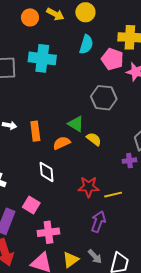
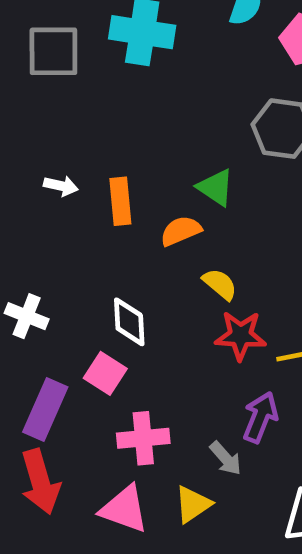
yellow semicircle: (94, 139) -> (220, 284), moved
white diamond: (47, 172) -> (129, 322), moved
gray arrow: (95, 256) -> (226, 458), moved

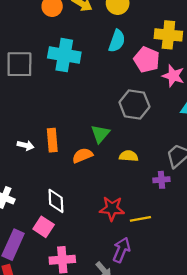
white arrow: (61, 186) -> (26, 145), moved
green triangle: (216, 187) -> (100, 134), turned 36
yellow semicircle: (220, 284) -> (129, 156), moved, turned -36

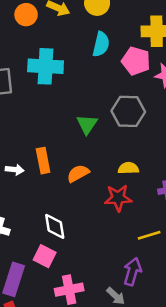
green triangle: (100, 134) -> (87, 124), moved
red star: (112, 209) -> (118, 198), moved

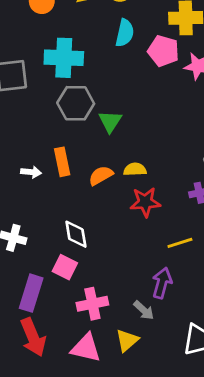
gray hexagon: (128, 111) -> (76, 103), moved
yellow semicircle: (128, 168) -> (135, 169), moved

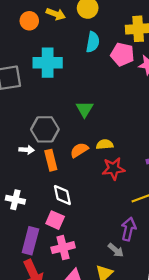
gray hexagon: (76, 103) -> (45, 129), moved
orange rectangle: (62, 162) -> (51, 160), moved
pink cross: (92, 304) -> (63, 248), moved

